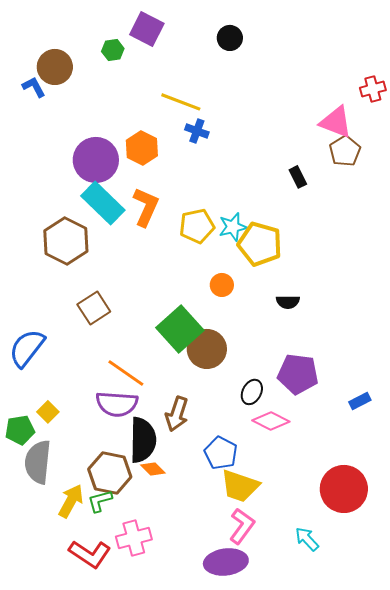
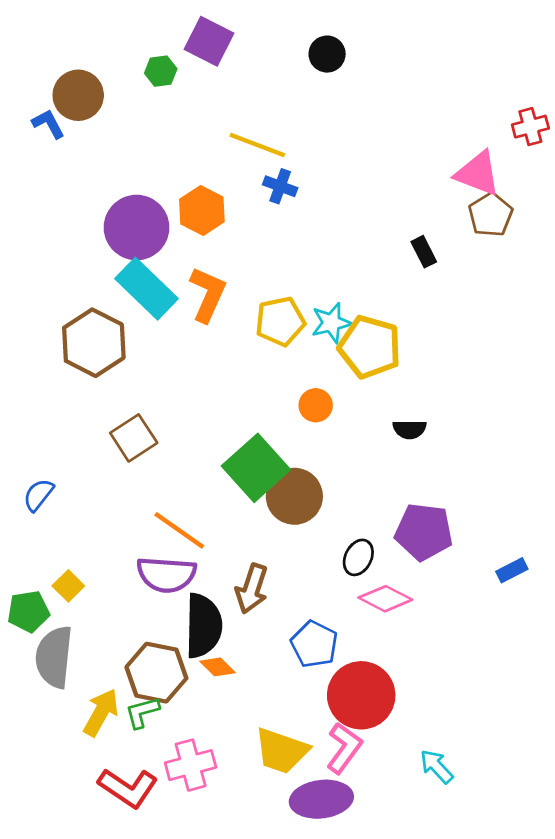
blue semicircle: (27, 348) -> (38, 495), size x0.6
yellow trapezoid: (240, 486) -> (282, 751), moved
red circle: (344, 489) -> (361, 695), moved

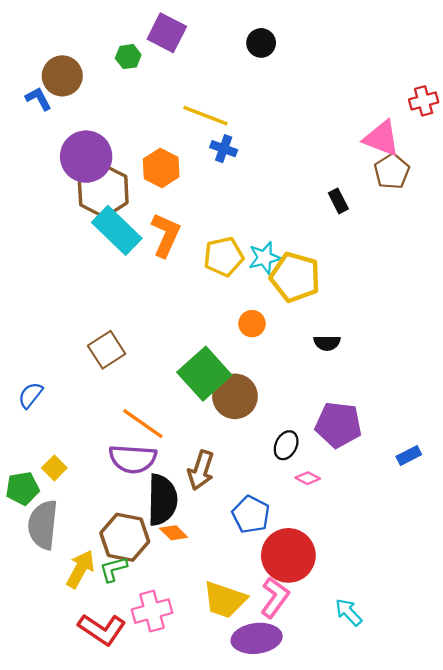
purple circle: (137, 228) -> (86, 157), moved
brown hexagon: (94, 343) -> (103, 191), moved
pink diamond: (385, 599) -> (308, 478), size x0.6

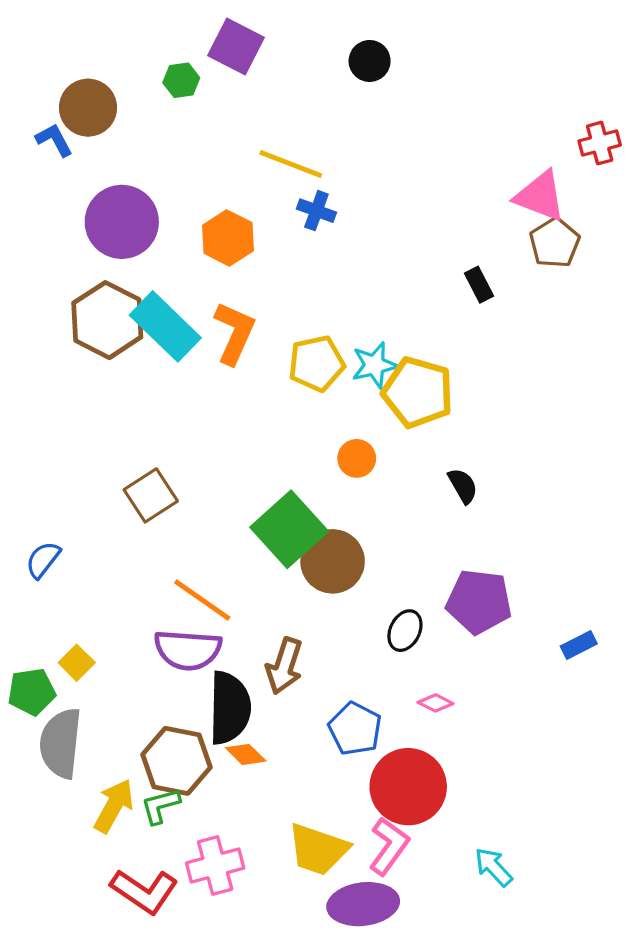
brown hexagon: (103, 191) -> (107, 320), moved
black semicircle: (327, 343) -> (463, 486), turned -120
pink diamond: (308, 478) -> (436, 703), moved

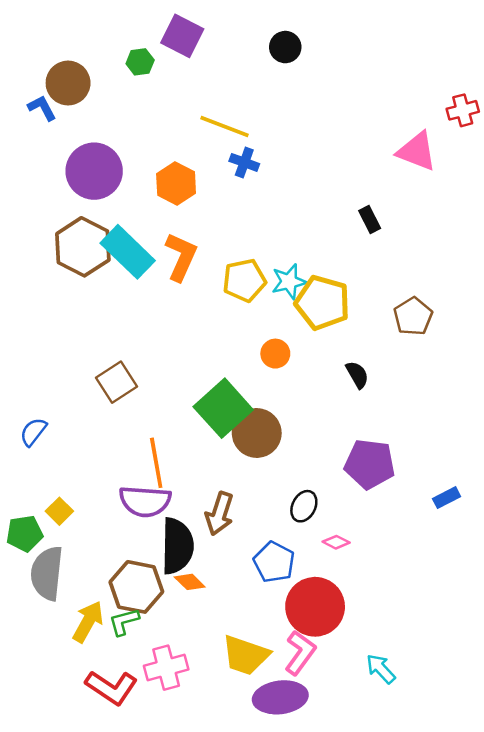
brown pentagon: (555, 243) -> (413, 316), moved
orange line: (202, 600) -> (156, 463), turned 45
black ellipse: (405, 631) -> (304, 506), moved

